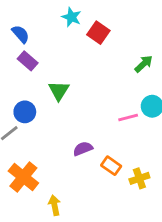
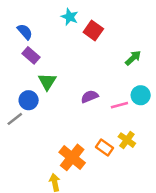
green triangle: (59, 91) -> (47, 82), moved
purple semicircle: (83, 149) -> (90, 96), moved
orange cross: (23, 177) -> (72, 157), moved
yellow cross: (139, 178) -> (127, 140), moved, turned -35

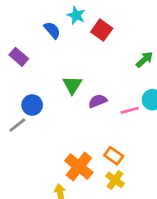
blue semicircle: (25, 32) -> (52, 30), moved
purple rectangle: (31, 55) -> (19, 57), moved
green triangle: (47, 82) -> (72, 85), moved
yellow cross: (127, 140) -> (115, 180), moved

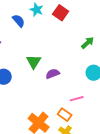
red square: (102, 30) -> (61, 13), moved
pink line: (130, 110) -> (77, 99), moved

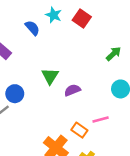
orange rectangle: (65, 115) -> (79, 130), moved

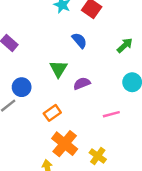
blue semicircle: (32, 28) -> (79, 40), moved
orange rectangle: (79, 130) -> (52, 113), moved, turned -70

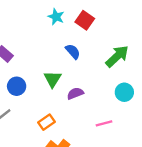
green arrow: (125, 45) -> (117, 56), size x1.5
blue circle: (22, 87) -> (17, 86), moved

